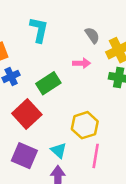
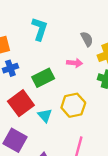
yellow hexagon: (85, 125) -> (73, 105), moved
cyan triangle: (59, 150) -> (45, 115), moved

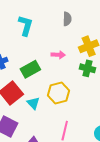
gray semicircle: (87, 39) -> (67, 19), moved, turned 32

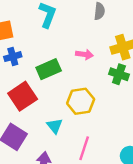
cyan triangle: (33, 103) -> (55, 126), moved

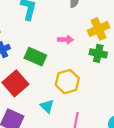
green rectangle: (49, 69) -> (35, 57), turned 55

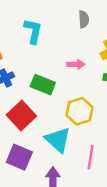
cyan triangle: (47, 106) -> (58, 140), size x1.6

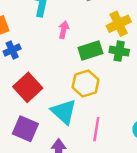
pink arrow: (76, 64) -> (64, 30), moved, turned -77
green rectangle: (43, 85) -> (90, 50), moved, turned -40

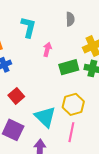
yellow hexagon: (86, 84) -> (73, 104), moved
red square: (28, 87) -> (16, 96), size x0.7

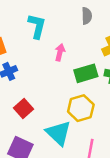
yellow hexagon: (73, 104) -> (81, 108), moved

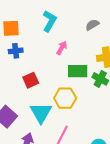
gray semicircle: (87, 16) -> (92, 25), turned -136
red square: (23, 108) -> (31, 80), moved

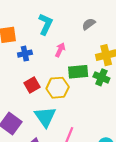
blue cross: (16, 51) -> (25, 54), moved
yellow hexagon: (65, 98) -> (58, 88), moved

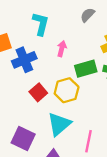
blue cross: (25, 54) -> (24, 60), size x1.5
cyan triangle: (45, 117) -> (59, 124), turned 35

